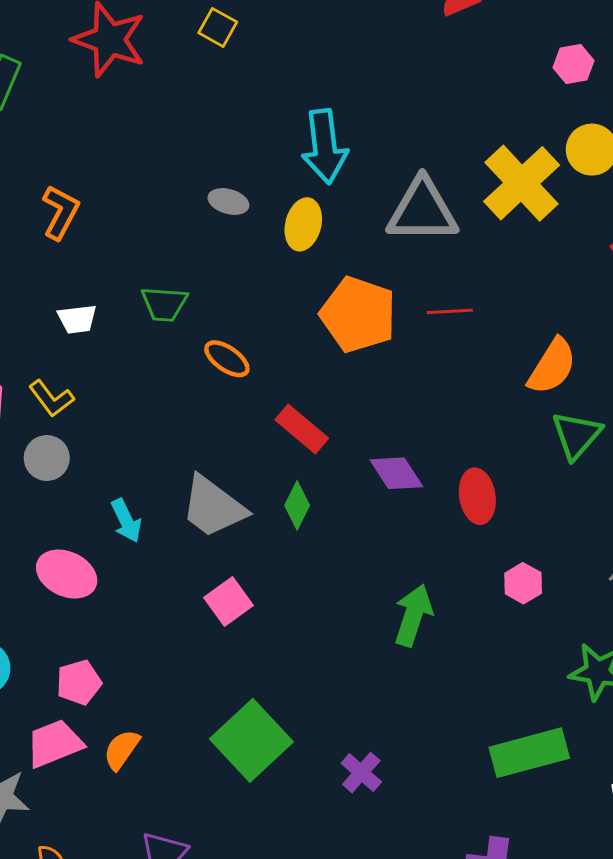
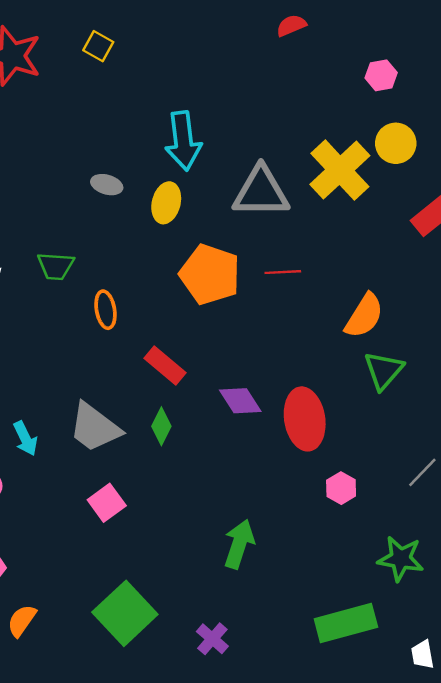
orange ellipse: (227, 359) -> (106, 310), turned 45
red ellipse: (477, 496) -> (305, 419), size x1.4
green arrow: (413, 615) -> (239, 544), moved

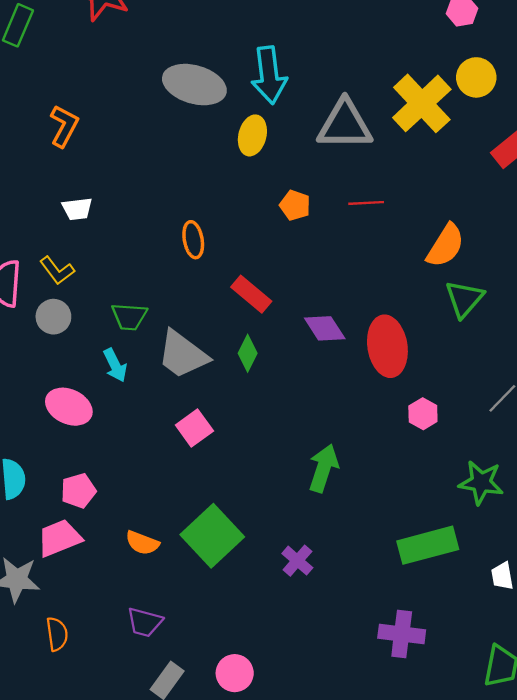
gray ellipse: (107, 185) -> (194, 85), moved, size x2.0
green trapezoid: (56, 266) -> (129, 317), moved
orange pentagon: (210, 274) -> (295, 205), size x0.5
orange semicircle: (22, 621) -> (142, 543), moved, turned -104

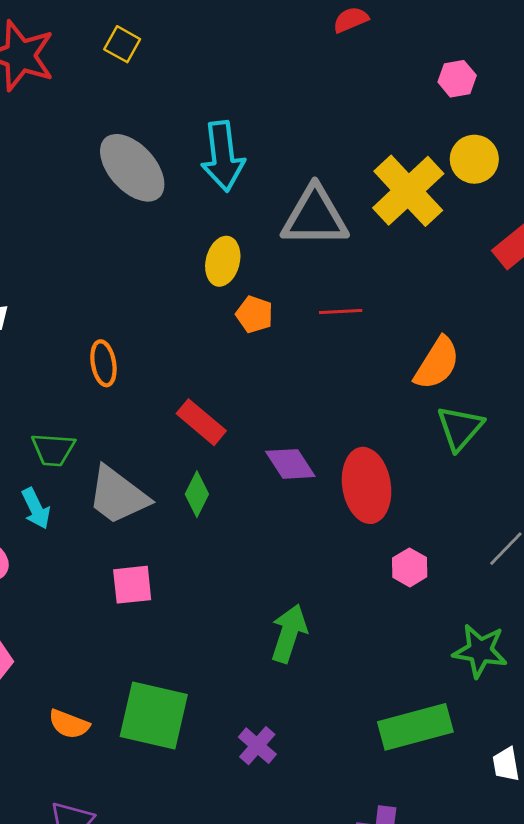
gray ellipse: (194, 85) -> (132, 168), turned 32
yellow ellipse: (252, 135) -> (223, 261), moved
orange ellipse: (193, 240) -> (103, 363), moved
pink square: (194, 428) -> (132, 585), turned 30
green square: (212, 536) -> (154, 715), turned -34

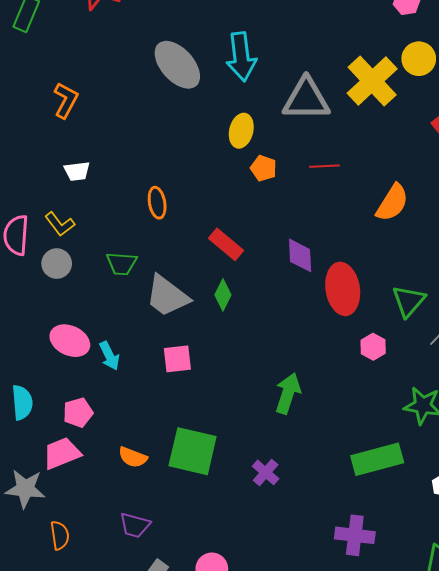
green triangle: (460, 428) -> (409, 301), moved
purple diamond: (290, 464) -> (300, 255), moved, turned 30
cyan arrow: (36, 508) -> (109, 356), moved

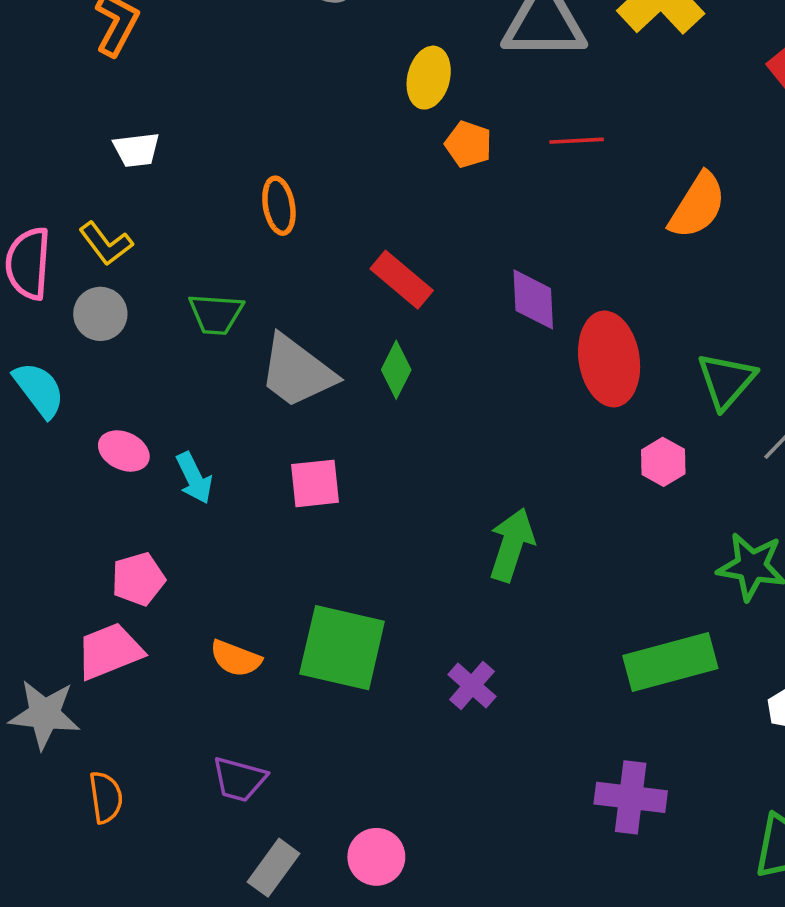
pink ellipse: (70, 341) -> (124, 451), size x0.7
cyan semicircle: (22, 402) -> (39, 390), moved, turned -32

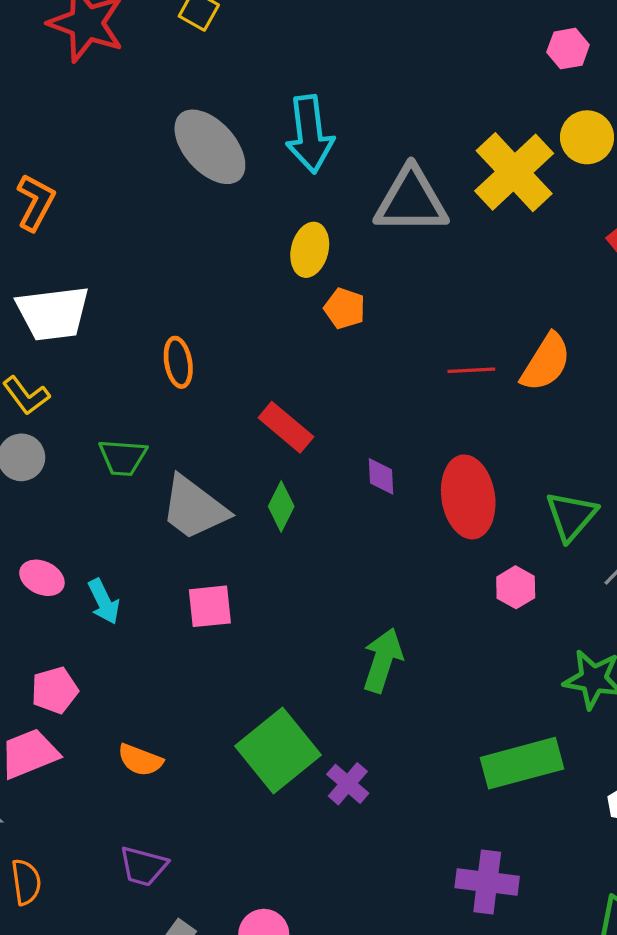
red line: (577, 141) -> (471, 370), moved
white trapezoid: (136, 150) -> (53, 313), size x1.8
purple diamond: (533, 299) -> (381, 476), moved, size x0.7
green square: (342, 648) -> (278, 750), moved, turned 38

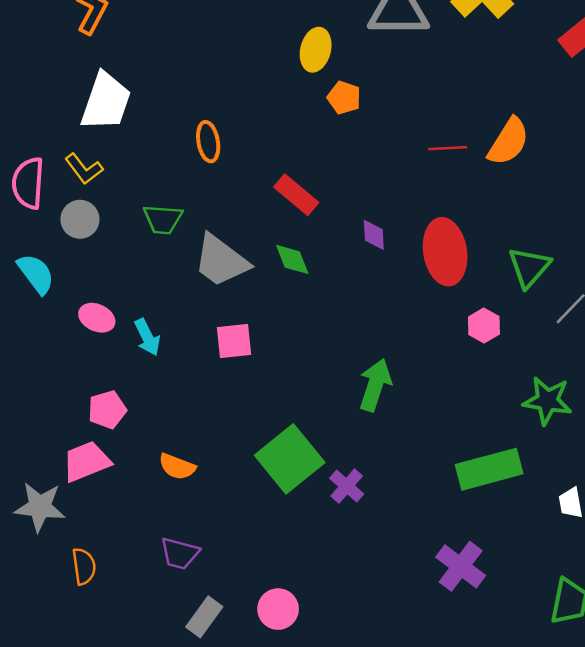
white trapezoid: (53, 313) -> (106, 101), turned -64
green diamond: (281, 506) -> (292, 259), turned -48
purple cross: (487, 882) -> (461, 566), turned 30

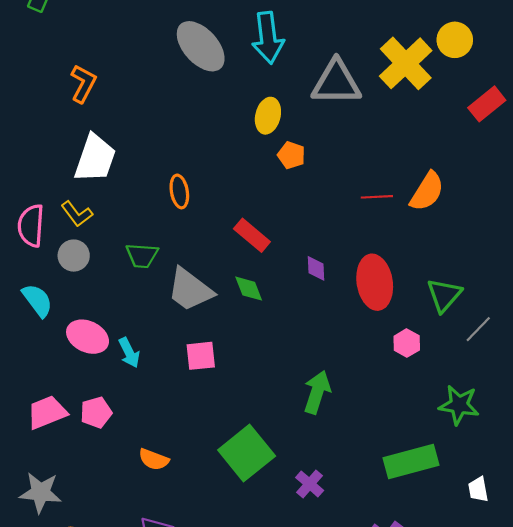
pink ellipse: (97, 318) -> (88, 337), size x1.4
pink trapezoid: (86, 461) -> (47, 412), moved
purple cross: (347, 486) -> (310, 484), moved

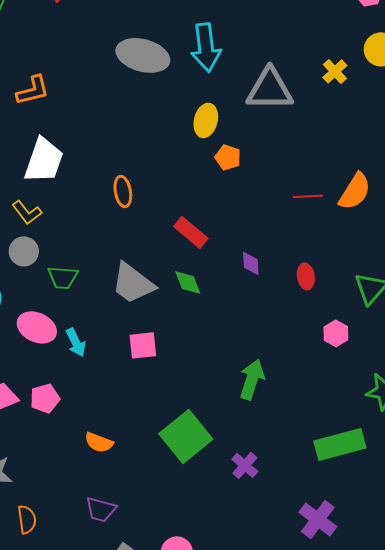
gray ellipse: (201, 46) -> (143, 55), turned -33
yellow cross: (406, 63) -> (335, 71), size x0.5
orange L-shape: (83, 84) -> (33, 90), turned 48
green trapezoid: (142, 256) -> (63, 277), moved
red ellipse: (375, 282) -> (306, 276), size x0.5

